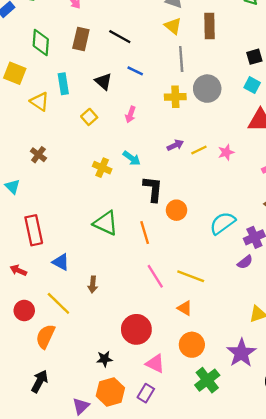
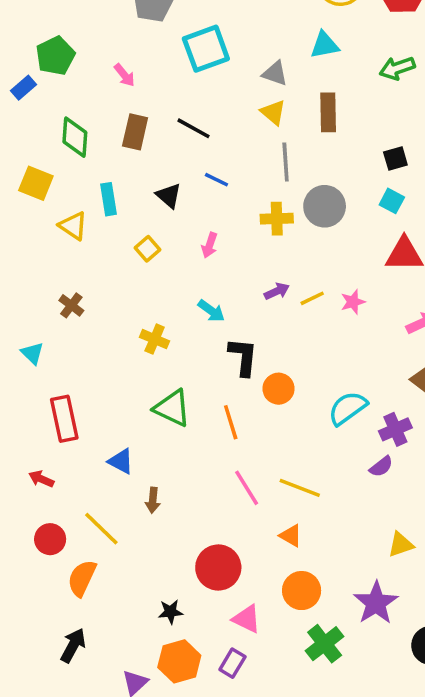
yellow cross: (102, 168) -> (155, 339), moved
blue triangle: (61, 262) -> (121, 461), moved

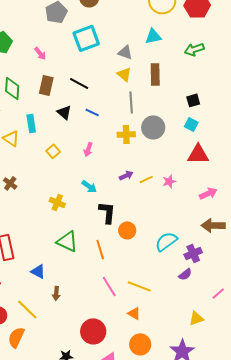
black triangle: (169, 196) -> (64, 112), moved

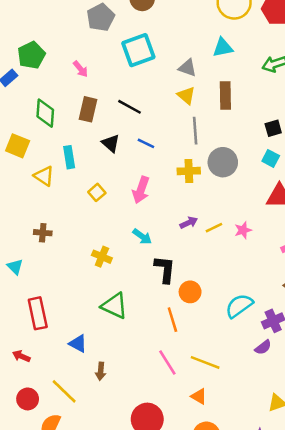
pink arrow: (88, 149) -> (141, 190), size x1.5
brown cross: (10, 183) -> (43, 233), turned -32
orange line: (100, 249) -> (172, 320), moved

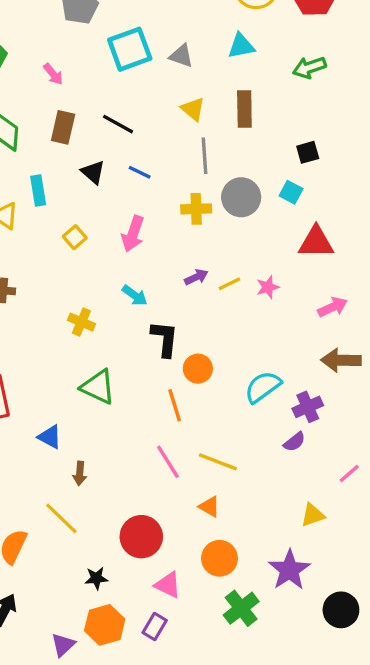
gray triangle: (188, 68) -> (181, 56), moved
cyan square: (271, 158) -> (291, 192), moved
yellow line: (64, 391) -> (61, 518), moved

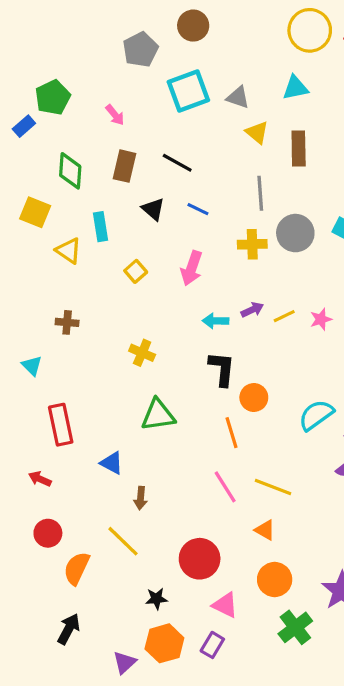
yellow triangle: (193, 109) -> (257, 132), moved
cyan arrow: (135, 295) -> (216, 321), moved, turned 145
green triangle: (98, 387) -> (158, 415), turned -33

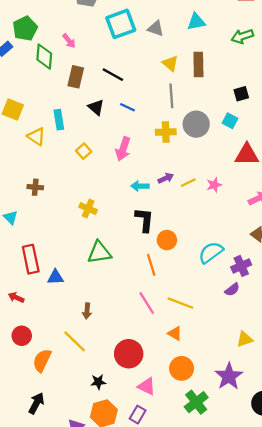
yellow triangle: (257, 132) -> (170, 63), moved
green diamond: (70, 171) -> (44, 57), moved
blue triangle: (112, 463) -> (55, 277), moved, turned -30

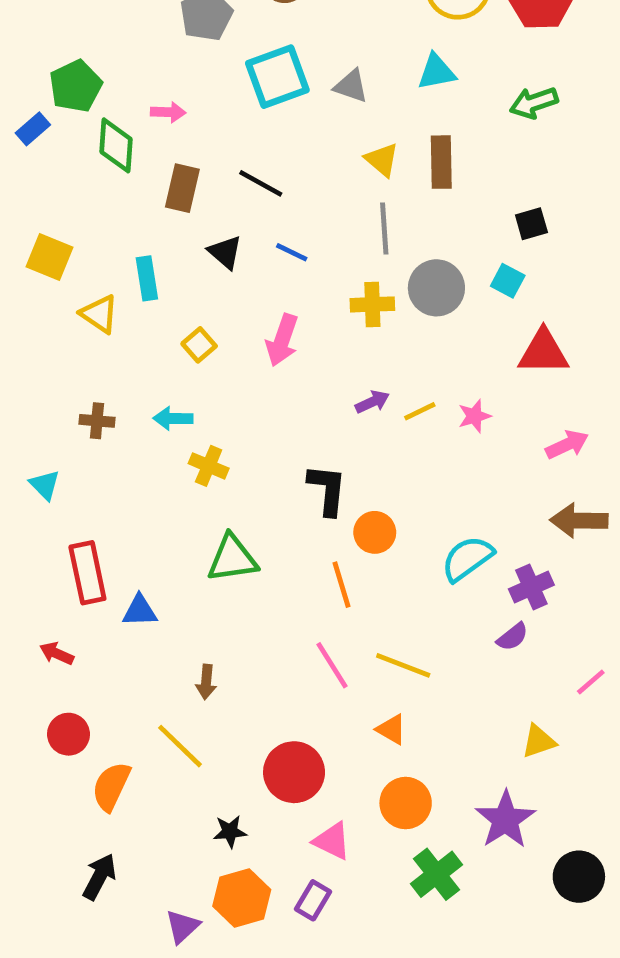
pink arrow: (69, 41) -> (168, 112), turned -49
cyan arrow: (140, 186) -> (173, 418), moved

